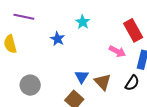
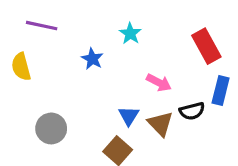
pink arrow: (117, 51) -> (159, 83), moved
black semicircle: (132, 83) -> (192, 111), moved, turned 42

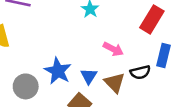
red rectangle: (206, 46) -> (152, 19), turned 60
blue star: (92, 59) -> (58, 71), moved, size x1.5

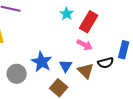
red rectangle: (152, 19) -> (89, 22), moved

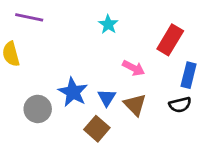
red rectangle: (89, 22) -> (170, 40), moved
black semicircle: (106, 63) -> (180, 105), moved

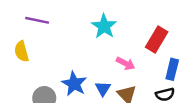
cyan star: (108, 24) -> (104, 26), size x1.5

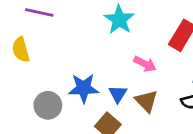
blue star: (74, 84) -> (84, 88), turned -30

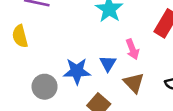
pink arrow: (145, 64) -> (132, 49), turned 42
blue triangle: (118, 94) -> (108, 63), moved

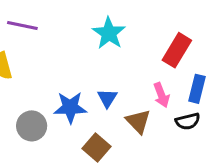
pink arrow: (132, 49) -> (161, 95), moved

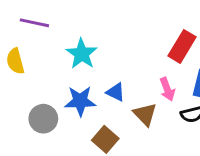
cyan star: (109, 33) -> (82, 54), moved
blue triangle: (107, 98) -> (116, 92), turned -36

